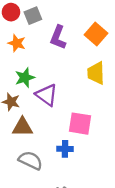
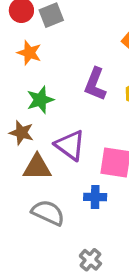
purple L-shape: (58, 37) -> (95, 84), moved
purple triangle: (47, 95) -> (70, 145), moved

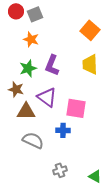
orange star: (29, 53) -> (31, 39), moved
purple L-shape: (95, 84) -> (52, 65), moved
gray cross: (90, 260) -> (60, 170), turned 32

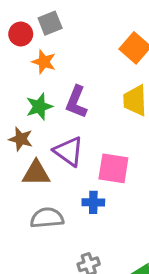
red circle: (16, 11) -> (21, 34), moved
gray semicircle: (33, 140) -> (47, 218), turned -30

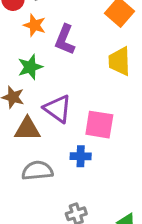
purple L-shape: (76, 102) -> (65, 40), moved

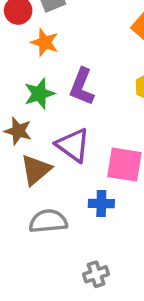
purple L-shape: (65, 40) -> (82, 87), moved
brown triangle: (27, 129) -> (36, 170), turned -40

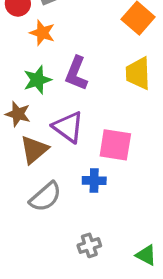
gray semicircle: (48, 221) -> (45, 197), turned 144

